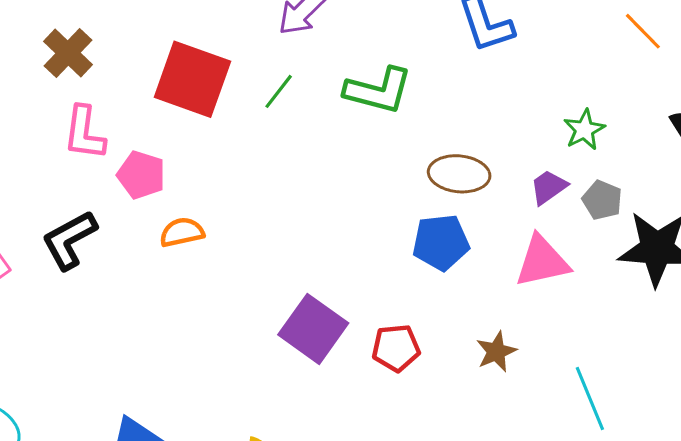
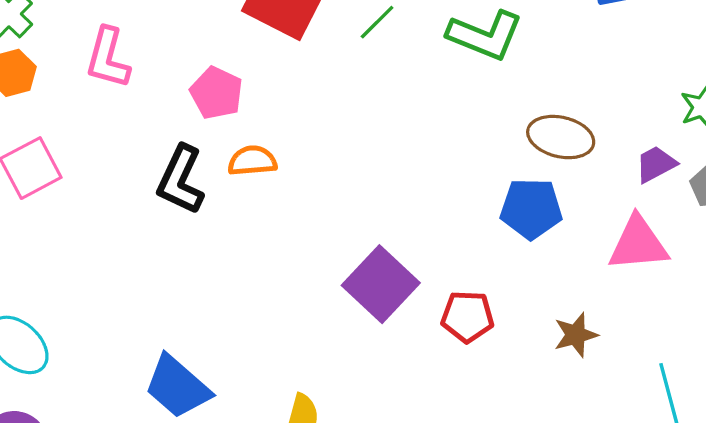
pink L-shape: (84, 133) -> (108, 58), moved
black L-shape: (69, 240) -> (181, 180), moved, turned -44

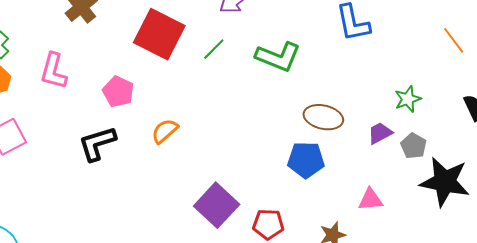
orange semicircle: (252, 161) -> (165, 131), moved, turned -36
black L-shape: (181, 180) -> (97, 143), turned 48
pink triangle: (638, 244) -> (370, 199), moved, size x0.7

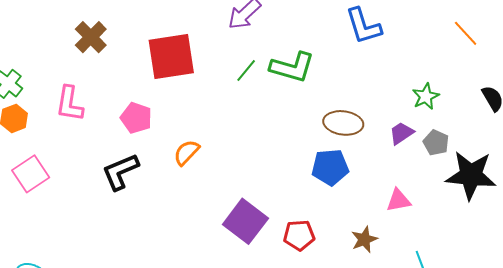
red square: (159, 34) -> (171, 56), turned -30
green line: (214, 49) -> (246, 70), moved

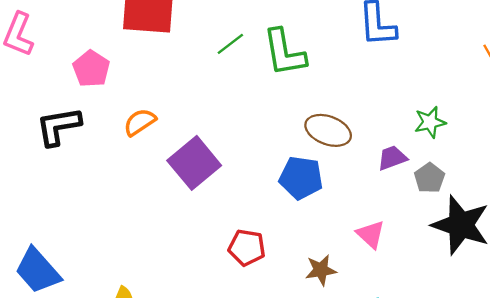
green L-shape: (292, 67) -> (284, 53), turned 51
pink triangle: (398, 200) -> (371, 234), turned 40
purple square: (245, 221) -> (194, 163), moved

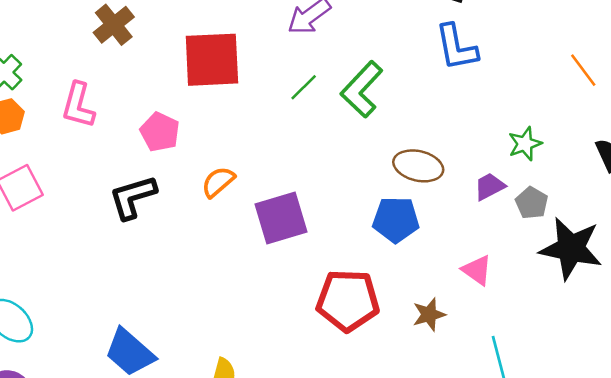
green L-shape: (284, 53) -> (362, 89), turned 60
purple square: (194, 163) -> (281, 218), turned 30
red pentagon: (247, 248) -> (348, 300), size x1.6

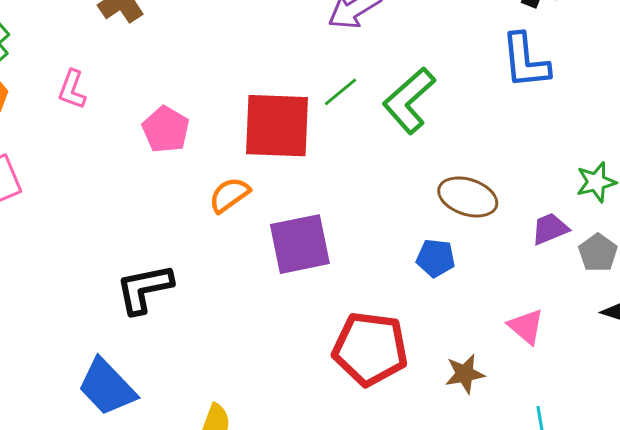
red square: (212, 60) -> (277, 126), moved
pink L-shape: (78, 105) -> (72, 89), size x0.7
black L-shape: (133, 197) -> (144, 289), moved
blue pentagon: (396, 220) -> (436, 258), size x0.7

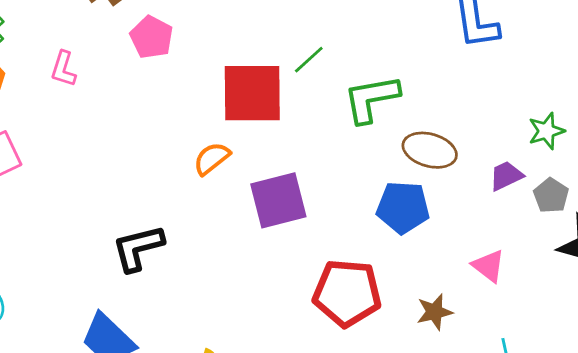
green L-shape: (409, 100) -> (371, 99), moved, turned 34
pink pentagon: (166, 130) -> (152, 37), moved
blue pentagon: (436, 258) -> (403, 207), size x1.5

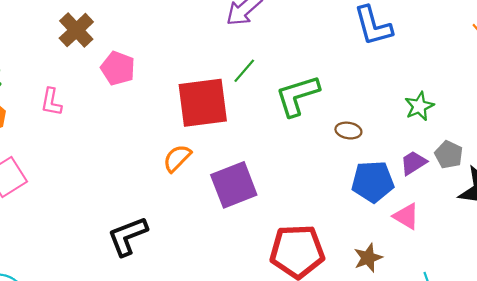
green star: (546, 131) -> (419, 106), moved
brown ellipse: (430, 150) -> (348, 131), size x0.6
purple trapezoid: (506, 176) -> (413, 163), moved
blue pentagon: (403, 207) -> (373, 182), moved

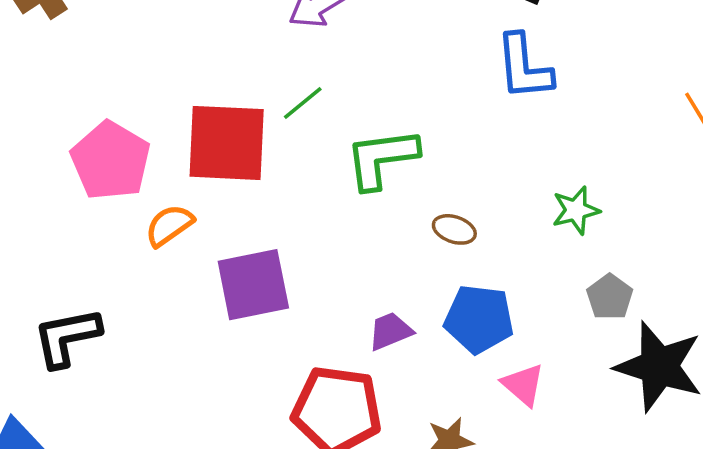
pink pentagon: (118, 68) -> (111, 161), moved, size x1.4
purple trapezoid: (413, 163) -> (390, 331), moved

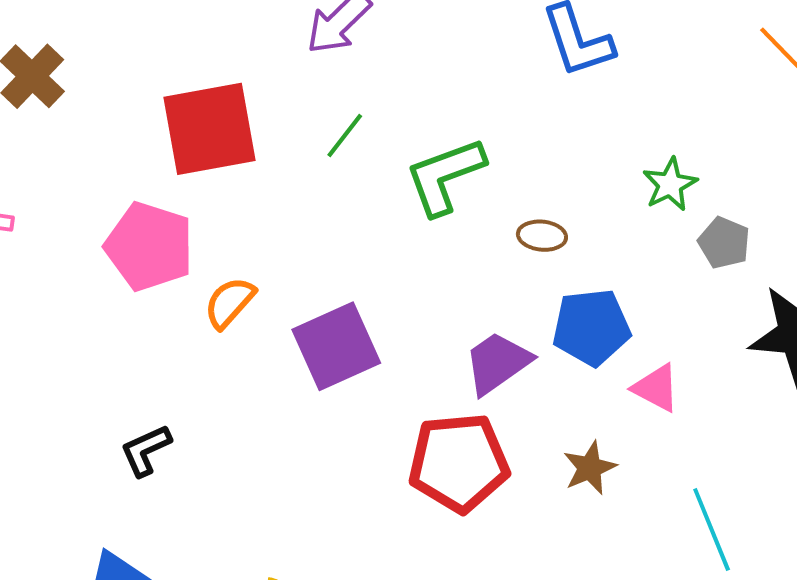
red square: (227, 143) -> (210, 129), moved
gray pentagon: (610, 297) -> (724, 243), moved
purple trapezoid: (390, 331) -> (498, 363), size x1.4
black L-shape: (67, 337) -> (146, 450), size x0.7

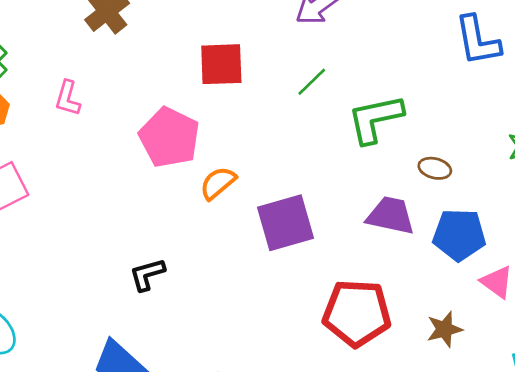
red square: (210, 129) -> (221, 64), size x0.7
purple trapezoid: (498, 363) -> (391, 216), moved, turned 39

